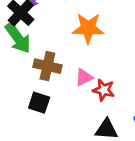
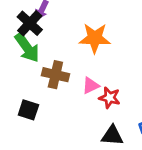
black square: (39, 103) -> (28, 110), moved

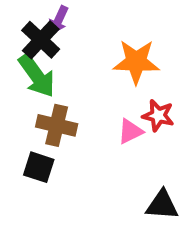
brown cross: (55, 75) -> (57, 125), moved
red star: (110, 98) -> (158, 115), moved

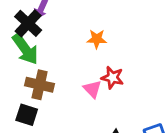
orange star: (136, 62) -> (97, 39), size x0.6
pink triangle: (130, 131) -> (92, 89), turned -48

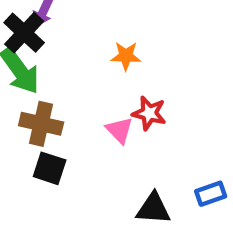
black square: (27, 115) -> (50, 168), moved

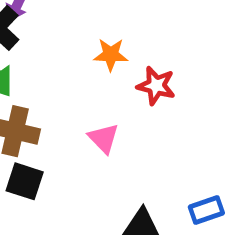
red star: (149, 113) -> (156, 86), moved

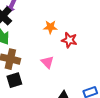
black square: (25, 181) -> (14, 80), turned -35

